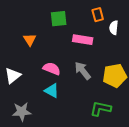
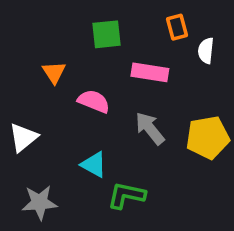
pink semicircle: (52, 69) -> (94, 101), moved
green L-shape: (101, 109) -> (126, 195), moved

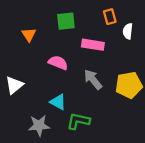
orange triangle: (54, 72) -> (29, 35), moved
gray star: (40, 203) -> (39, 126), moved

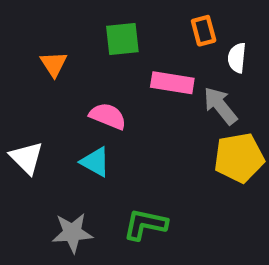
gray arrow: (93, 79) -> (220, 106), moved
white triangle: (14, 85) -> (27, 158), turned -36
cyan triangle: (58, 102) -> (95, 162), moved

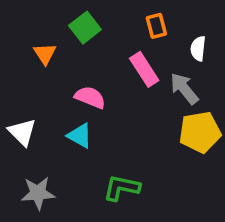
orange rectangle: (204, 31) -> (156, 26), moved
green square: (122, 39) -> (85, 28), moved, turned -32
pink rectangle: (172, 83) -> (144, 69), turned 48
gray star: (72, 233) -> (38, 193), moved

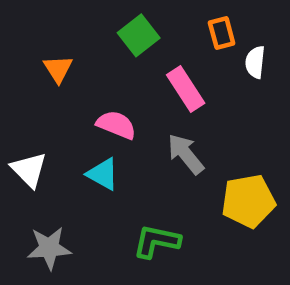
orange rectangle: (156, 26) -> (222, 33), moved
green square: (85, 28) -> (139, 35), moved
gray arrow: (184, 89) -> (186, 154), moved
yellow pentagon: (200, 132) -> (248, 201), moved

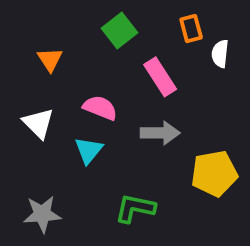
gray arrow: (186, 154) -> (160, 133), turned 129
white triangle: (29, 170) -> (38, 123), moved
cyan triangle: (103, 174) -> (89, 150), turned 40

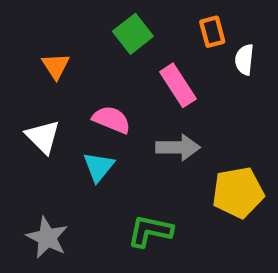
gray star: (42, 214) -> (47, 238), turned 30

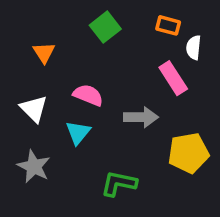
orange rectangle: (212, 32) -> (168, 25), turned -60
pink rectangle: (178, 85) -> (173, 78), moved
gray star: (47, 238) -> (34, 167), moved

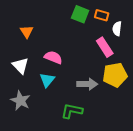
green square: (105, 27) -> (80, 14), moved, turned -30
gray arrow: (141, 117) -> (87, 84), moved
yellow pentagon: (188, 153) -> (115, 75), moved

